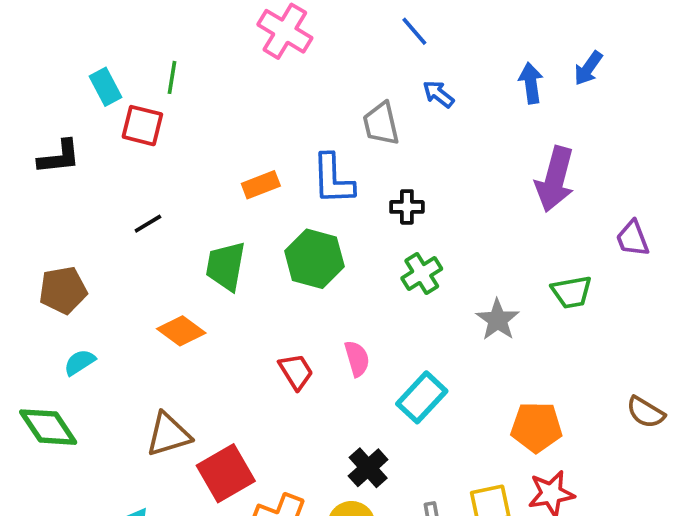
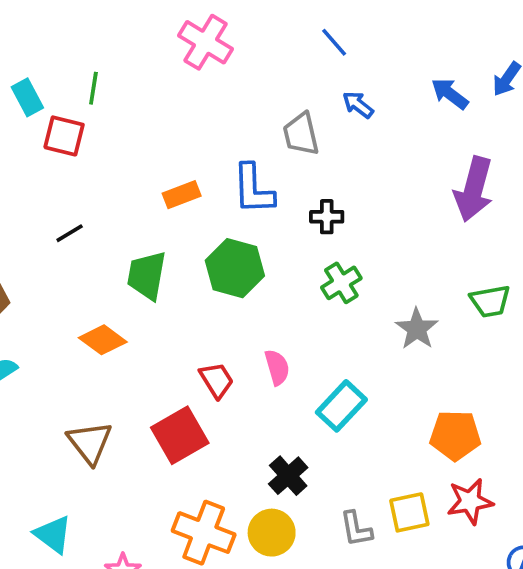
blue arrow: (531, 83) -> (450, 94), turned -45
brown triangle: (168, 434) -> (90, 443), turned -51
red square: (226, 473) -> (180, 435), moved

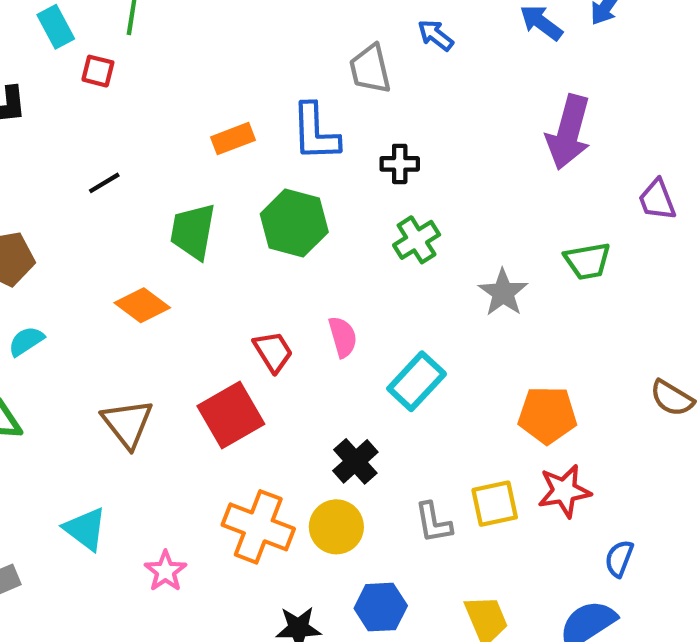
red square: (64, 136) -> (98, 71), size x0.7

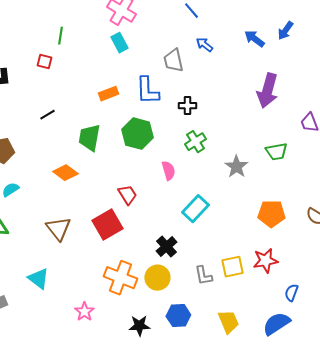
cyan rectangle: (56, 27) -> (119, 43), moved
pink semicircle: (343, 337) -> (168, 171), moved
orange pentagon: (547, 415) -> (271, 214), moved
pink star: (165, 571) -> (84, 312), moved

